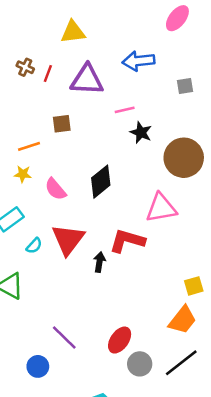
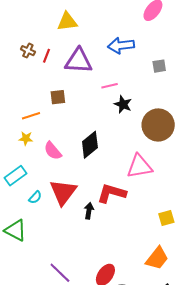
yellow square: (194, 286) -> (166, 218), moved

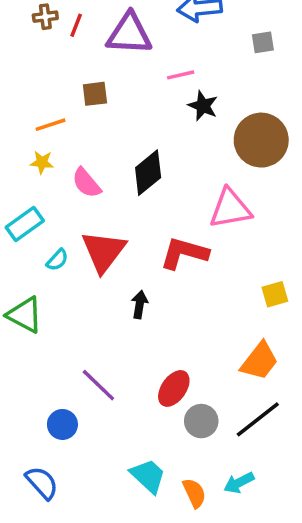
brown cross: (28, 51) -> (45, 17), turned -32
black arrow: (89, 211) -> (140, 305), moved

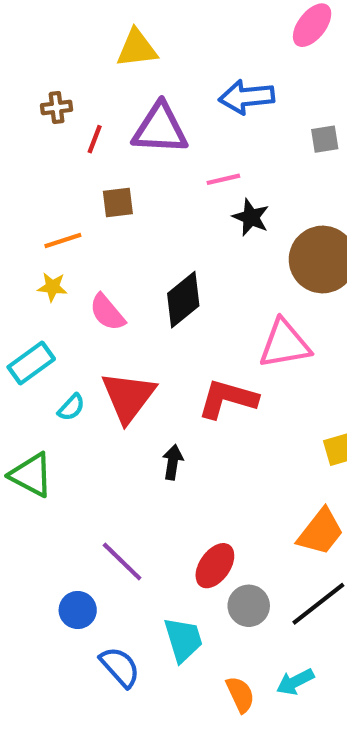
red line: (76, 25) -> (95, 139), moved
cyan trapezoid: (148, 476) -> (183, 640), moved, turned 30
blue semicircle: (42, 483) -> (120, 667), moved

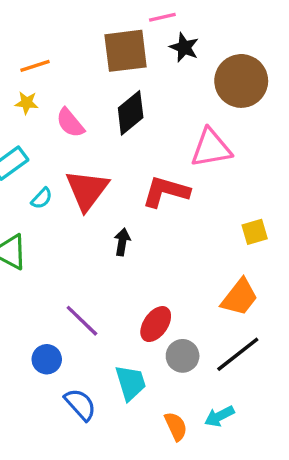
brown square: (118, 203) -> (126, 51), moved, size x1.8

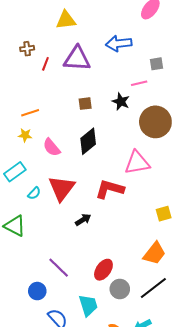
pink line: (162, 17) -> (139, 83), moved
brown square: (126, 51) -> (85, 104), size x0.5
black arrow: (122, 242) -> (83, 220), turned 49

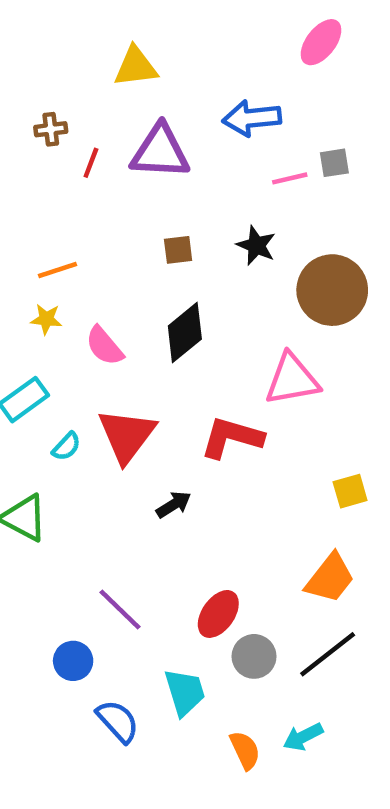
pink line: (139, 83) -> (290, 178), moved

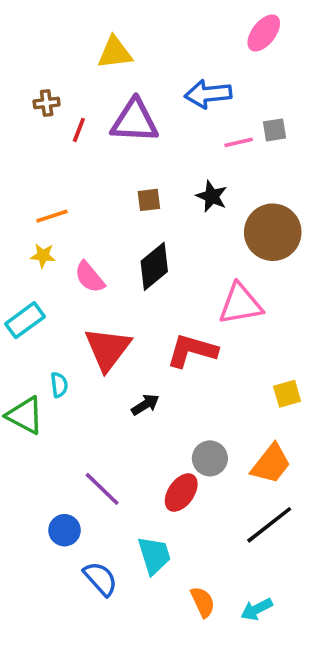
cyan semicircle: (66, 446) -> (59, 385), moved, turned -50
gray circle: (254, 656) -> (210, 458), moved
cyan arrow: (303, 737) -> (257, 609), moved

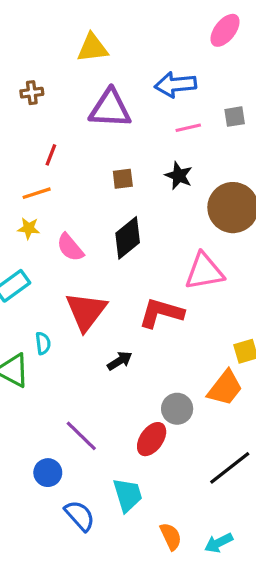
red line: (79, 130) -> (51, 155), moved
pink line: (239, 142) -> (188, 128), moved
orange trapezoid: (271, 464) -> (225, 388), moved

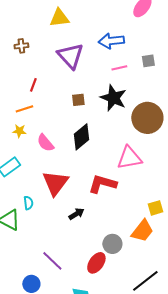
purple triangle: (110, 109) -> (70, 56), turned 44
black star: (179, 176) -> (113, 98), size x1.5

